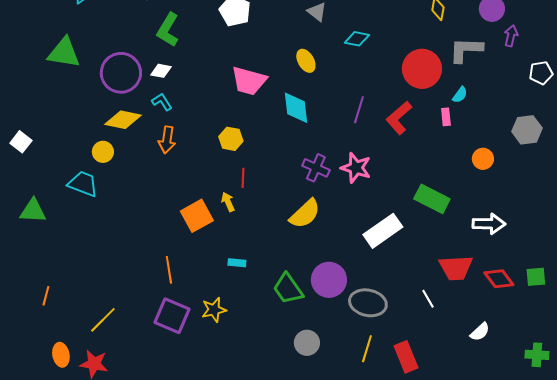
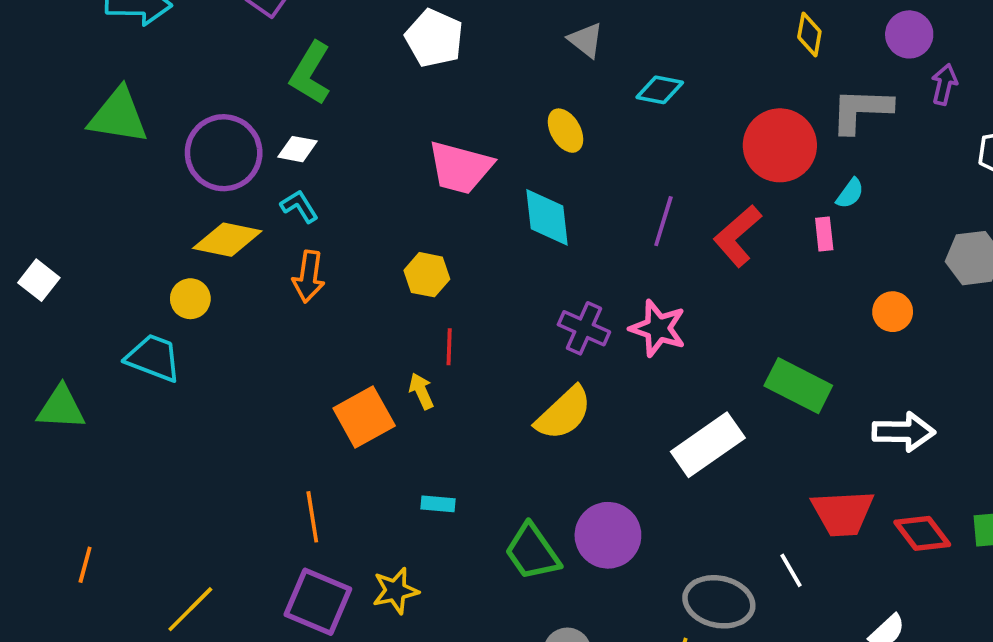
gray ellipse: (368, 303) -> (719, 602), moved

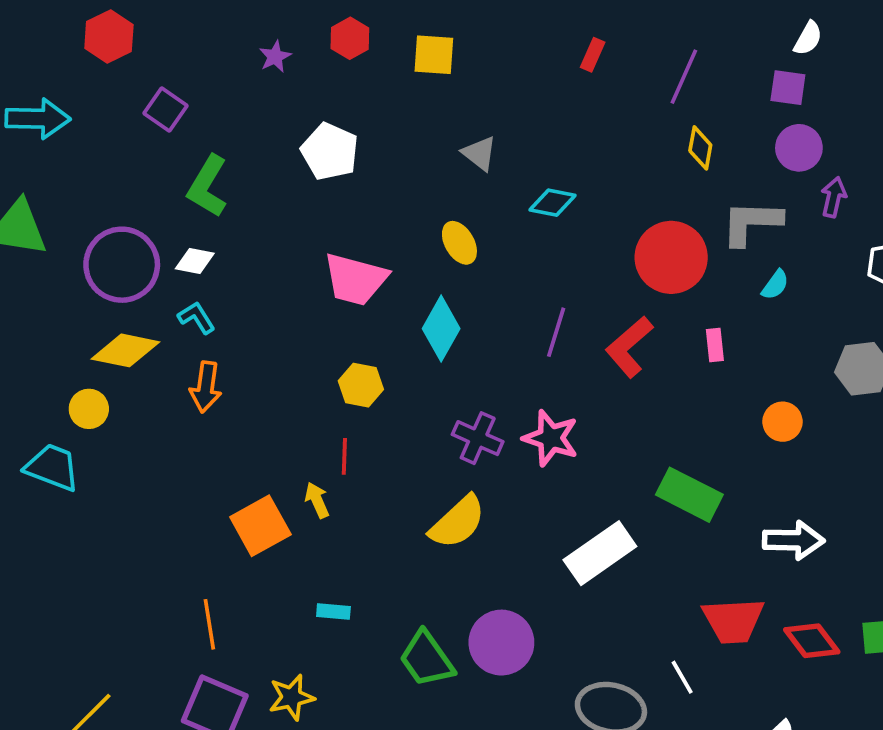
cyan semicircle: (850, 193) -> (775, 285), moved
cyan diamond: (547, 217) -> (441, 329), turned 36
yellow hexagon: (427, 275) -> (361, 385), moved

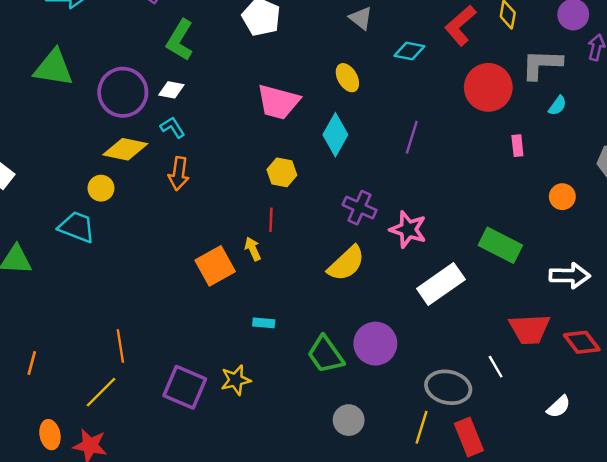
red L-shape: (629, 347) -> (460, 25), moved
pink star: (551, 438) -> (408, 229), moved
orange line: (209, 624) -> (120, 346), moved

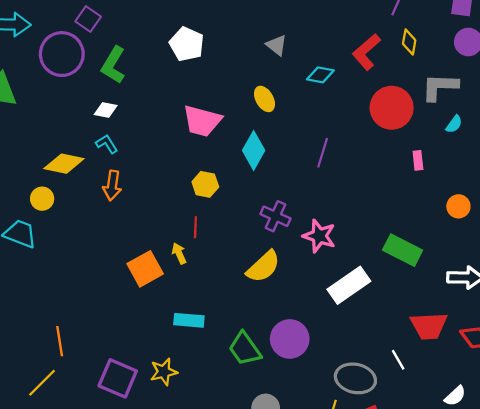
purple circle: (123, 92) -> (62, 54), moved
cyan rectangle: (264, 323) -> (189, 320), size x1.5

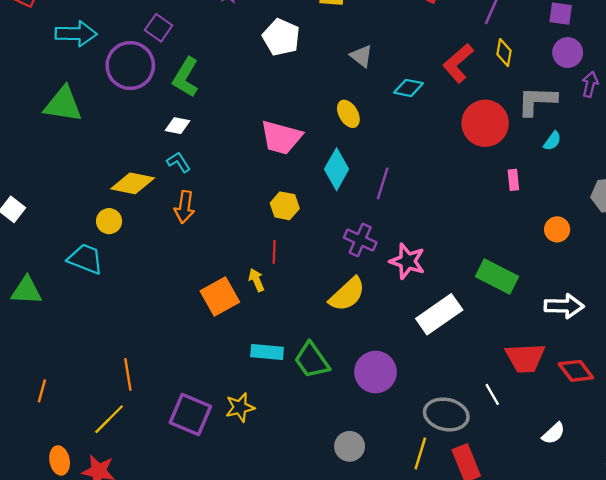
white pentagon: (187, 44) -> (281, 37), moved
purple line: (323, 153) -> (383, 183), moved
green trapezoid: (245, 349) -> (312, 360), moved

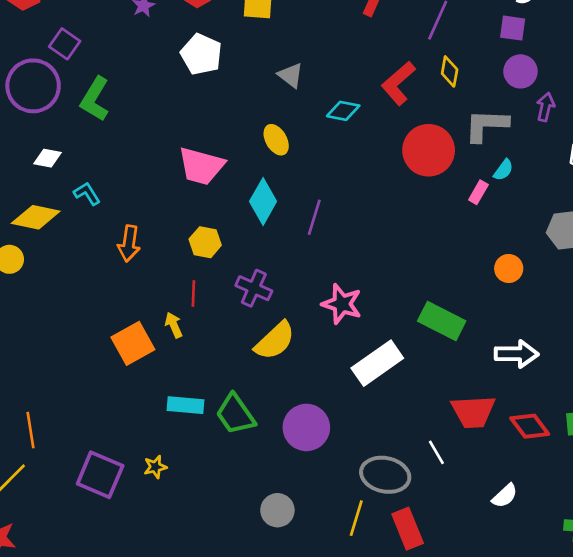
white diamond: (177, 126) -> (48, 158), moved
pink rectangle: (513, 180) -> (478, 192), moved, turned 36
orange arrow: (184, 207) -> (129, 244), moved
purple cross: (360, 240) -> (254, 288), moved
yellow star: (240, 407) -> (155, 467), size x0.7

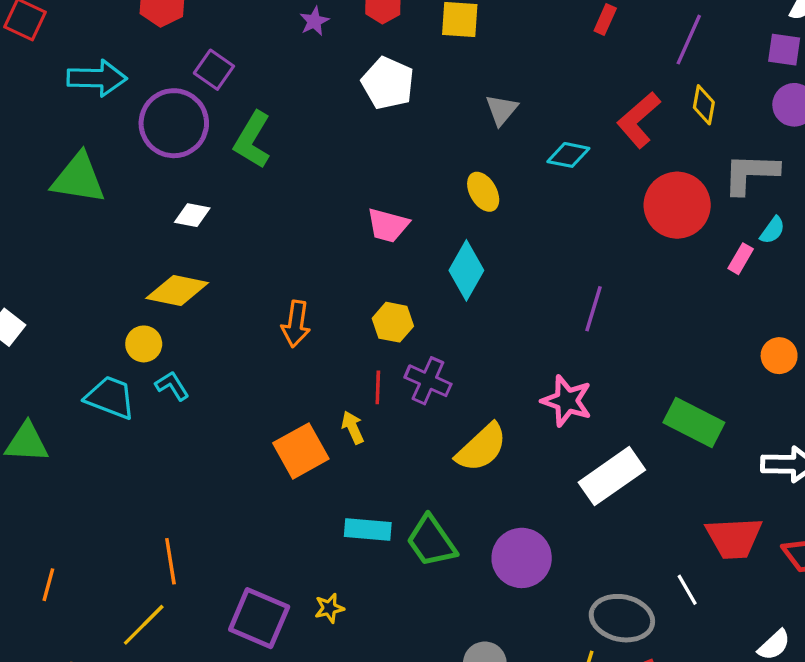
gray triangle: (291, 75) -> (502, 110), turned 32
pink trapezoid: (201, 166) -> (388, 225), size x0.7
cyan L-shape: (87, 194) -> (172, 386), moved
purple line: (314, 217) -> (594, 309), moved
purple cross: (254, 288) -> (428, 381), moved

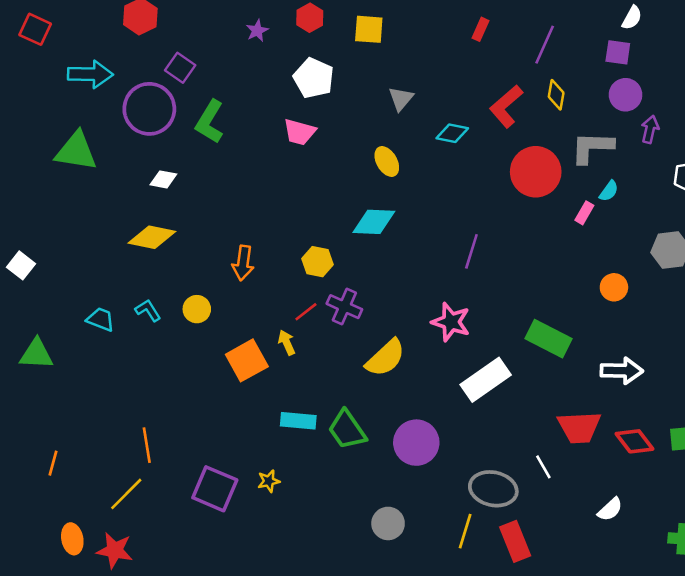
pink trapezoid: (388, 225) -> (299, 132), moved
cyan diamond: (466, 270) -> (374, 222), turned 63
yellow circle: (144, 344) -> (197, 309), moved
red line: (378, 387) -> (306, 312), turned 50
cyan trapezoid: (110, 397) -> (101, 319), size x0.7

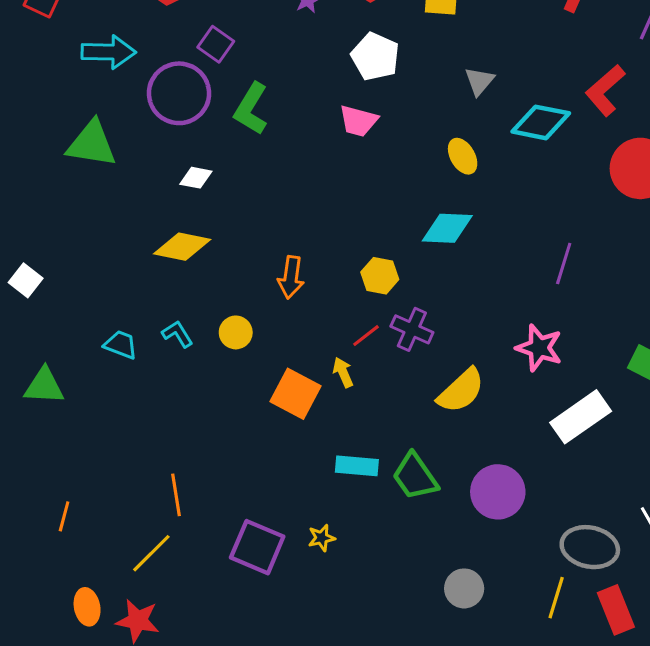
cyan diamond: (452, 133) -> (541, 122), size x1.5
orange square: (247, 360) -> (295, 394), turned -33

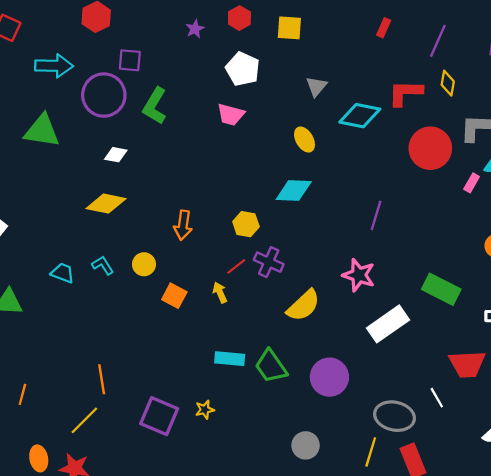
purple square: (216, 44) -> (130, 60), turned -30
red L-shape: (605, 90) -> (405, 93), turned 42
orange square: (295, 394) -> (174, 296), moved, size x0.7

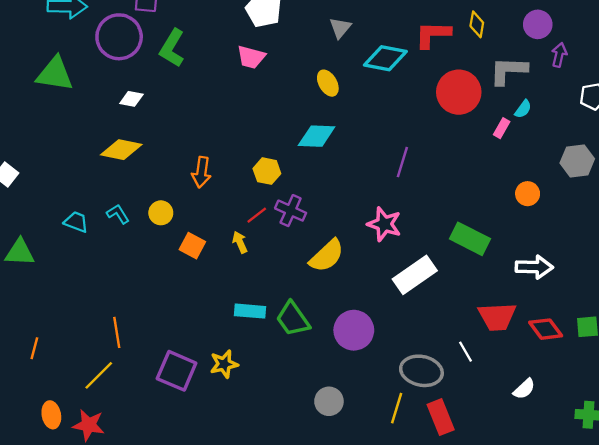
yellow star: (205, 410) -> (224, 364), size x1.4

